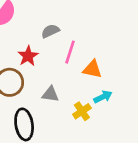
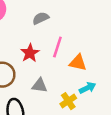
gray semicircle: (50, 31) -> (41, 18), moved
red star: (28, 56) -> (30, 53), moved

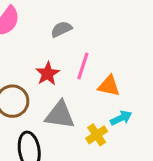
gray triangle: (39, 85) -> (60, 115), size x1.5

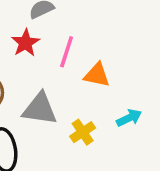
red star: (48, 74) -> (25, 43), moved
cyan arrow: (121, 118) -> (129, 118), moved

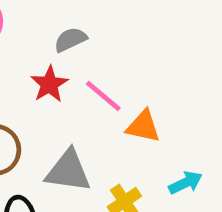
pink line: (67, 52) -> (103, 96), turned -68

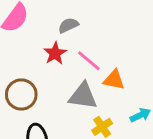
gray triangle: (68, 171) -> (83, 96), moved

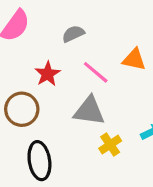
red star: (55, 53) -> (47, 74), moved
orange triangle: (114, 80) -> (134, 59), moved

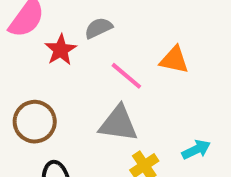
red star: (47, 74) -> (61, 50), moved

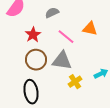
red star: (61, 50) -> (33, 35), moved
brown circle: (35, 122) -> (36, 60), moved

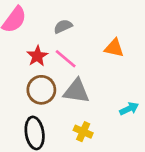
pink line: (66, 37) -> (66, 59), moved
yellow cross: (75, 82) -> (83, 132), moved, turned -32

